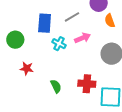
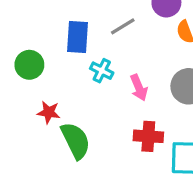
pink arrow: (83, 38) -> (139, 88), moved, turned 91
green semicircle: (56, 86) -> (76, 141), moved, size x1.6

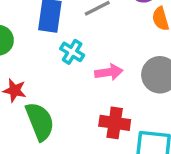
pink arrow: (139, 88) -> (109, 72), turned -80

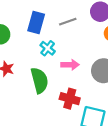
green semicircle: (40, 121) -> (39, 80), moved

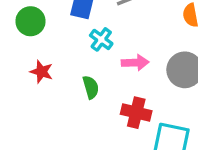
green semicircle: (39, 80) -> (91, 87), size x0.6

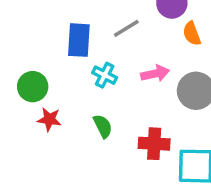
green circle: (31, 21) -> (33, 87), moved
pink arrow: (135, 63) -> (155, 74), moved

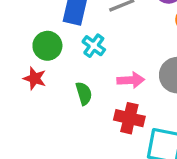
pink arrow: (155, 74) -> (131, 80), moved
green circle: (33, 87) -> (47, 46), moved

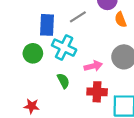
cyan cross: (94, 46) -> (64, 48), size x1.5
red star: (35, 78) -> (32, 106), moved

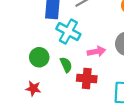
green circle: (33, 53) -> (39, 57), moved
red cross: (97, 92) -> (87, 79), moved

